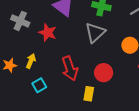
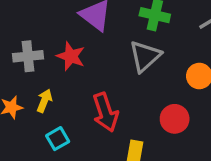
gray cross: (20, 21) -> (28, 56), moved, turned -30
red circle: (104, 73) -> (175, 119), moved

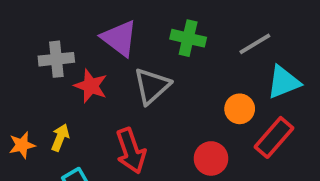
gray cross: (28, 56) -> (56, 59), moved
gray triangle: (145, 56) -> (152, 86), moved

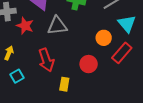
cyan triangle: (284, 82) -> (127, 24), turned -48
gray triangle: (152, 86) -> (57, 26), turned 35

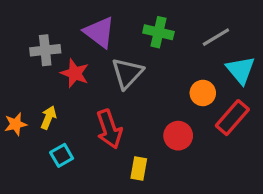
gray triangle: (57, 26) -> (127, 73), turned -40

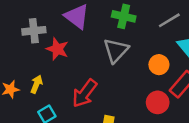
gray triangle: (127, 73) -> (116, 50), moved
red arrow: (109, 129) -> (85, 93), turned 56
red circle: (178, 136) -> (158, 102), moved

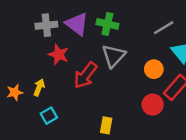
green cross: (124, 16) -> (107, 24), moved
gray cross: (34, 31) -> (46, 25), moved
red arrow: (85, 93) -> (85, 75), moved

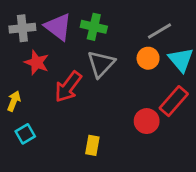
orange circle: (154, 69) -> (148, 58), moved

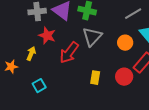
orange circle: (148, 58) -> (125, 43), moved
yellow arrow: (14, 101) -> (31, 54), moved
yellow rectangle: (92, 145) -> (95, 78), moved

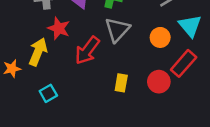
yellow arrow: (31, 54) -> (38, 52), size x1.5

